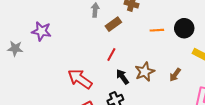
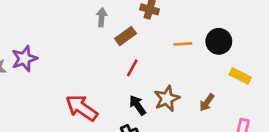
purple star: (41, 31) -> (24, 59), moved, turned -30
red line: (111, 55) -> (132, 68), moved

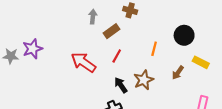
orange line: (183, 44) -> (154, 49), moved, turned -72
brown arrow: (207, 103) -> (178, 73), moved
red arrow: (82, 108) -> (83, 62), moved

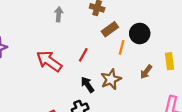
brown rectangle: (111, 31) -> (110, 29), moved
black circle: (184, 35) -> (140, 33), moved
yellow rectangle: (201, 62) -> (170, 61), turned 56

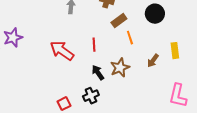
black circle: (140, 33) -> (155, 14), moved
orange line: (122, 47) -> (130, 38), turned -32
red line: (83, 55) -> (94, 45), turned -32

